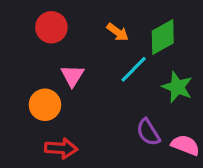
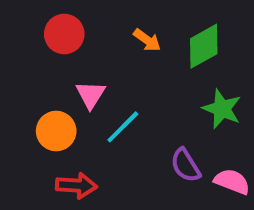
cyan line: (134, 69) -> (123, 127), moved

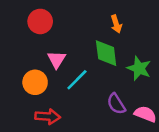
orange arrow: (147, 40) -> (116, 24), moved, turned 36
green diamond: (204, 46) -> (106, 53), moved, turned -68

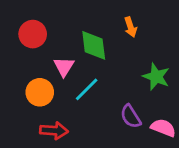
red circle: (40, 21) -> (33, 34), moved
green diamond: (106, 53) -> (94, 45), moved

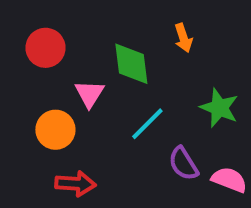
cyan line: (87, 89) -> (147, 124), moved

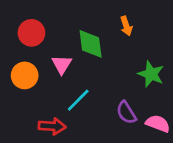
cyan line: (147, 124) -> (78, 100), moved
orange circle: (55, 130) -> (25, 75), moved

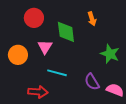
red circle: (31, 33) -> (34, 18), moved
cyan line: (78, 100) -> (57, 73), turned 60

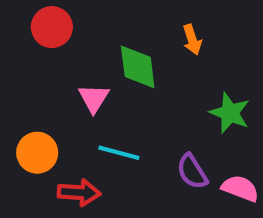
red circle: (34, 18) -> (52, 27), moved
orange circle: (18, 55) -> (37, 153), moved

